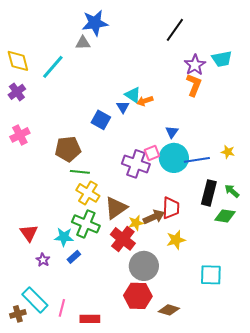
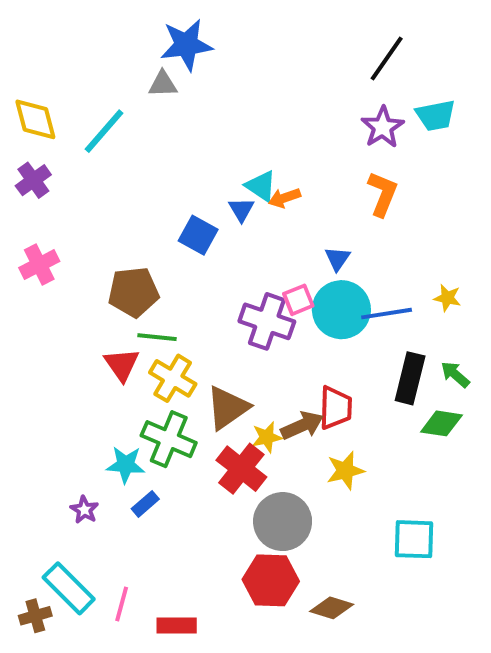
black line: (175, 30) -> (387, 58), moved
orange L-shape: (194, 85) -> (383, 194), moved
red triangle: (29, 233) -> (122, 365), moved

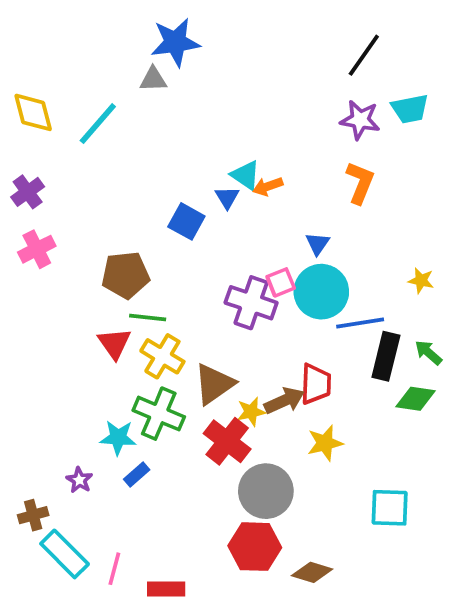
purple star: (383, 127) -> (360, 120), turned -30
purple cross: (33, 180) -> (28, 192), moved
blue line: (387, 314) -> (360, 323), moved
brown cross: (35, 616) -> (33, 515), moved

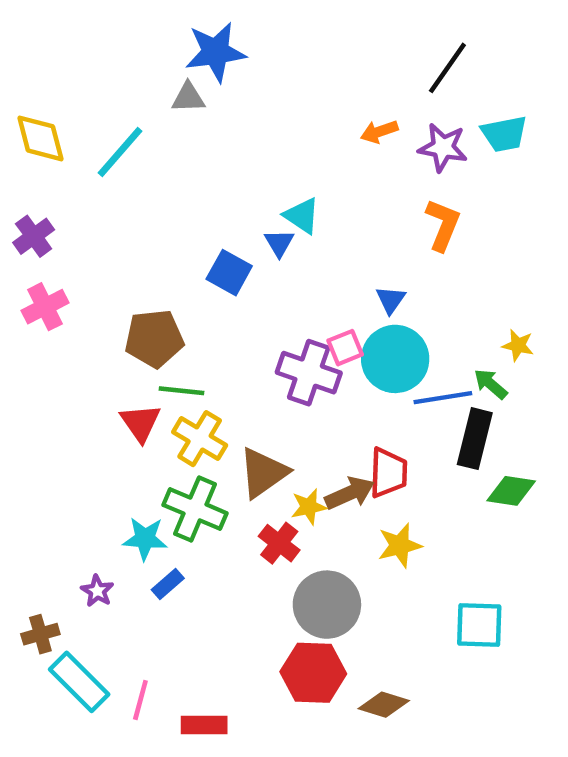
orange arrow: (268, 186) -> (379, 132), moved
green arrow: (428, 353) -> (491, 384), moved
red cross: (227, 441) -> (279, 543), size x0.7

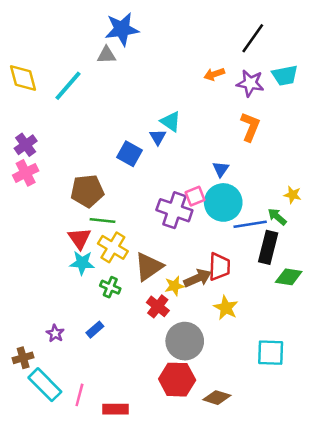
purple cross: (34, 236) -> (26, 145), moved
green cross: (195, 509) -> (110, 287), size x0.6
cyan star: (145, 539) -> (82, 263), moved
yellow star: (400, 545) -> (226, 308), turned -30

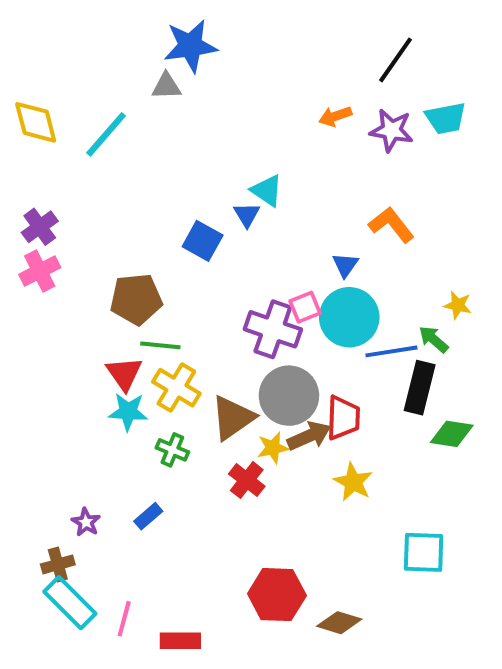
orange L-shape: (250, 127) -> (391, 225), moved, turned -60
gray circle: (185, 341) -> (289, 396), moved
brown cross: (23, 358) -> (58, 564), moved

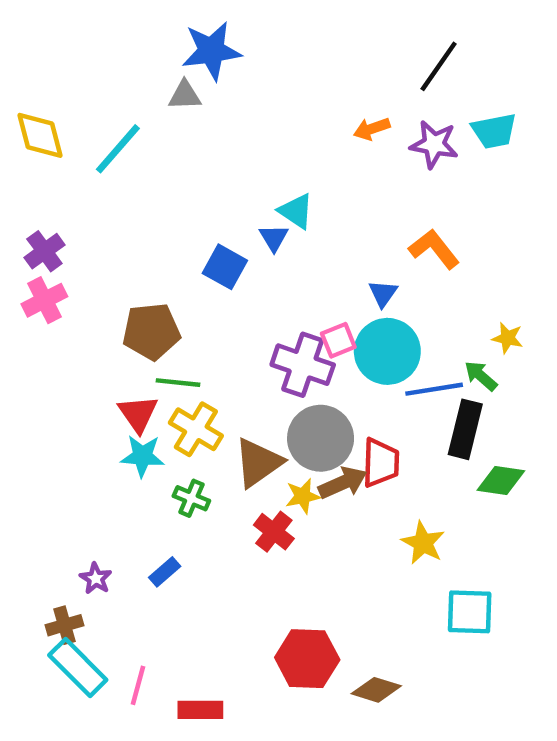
yellow star: (353, 482) -> (423, 543), moved

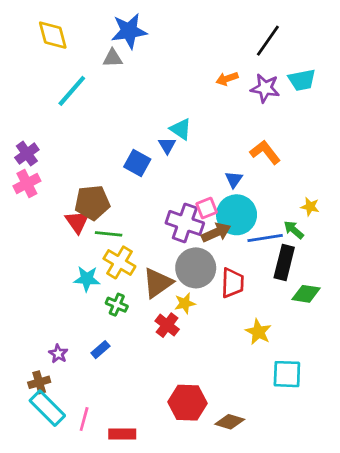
yellow diamond: (40, 135) -> (53, 35), moved
red triangle: (138, 414) -> (77, 222), moved
brown arrow: (343, 483) -> (216, 233), moved

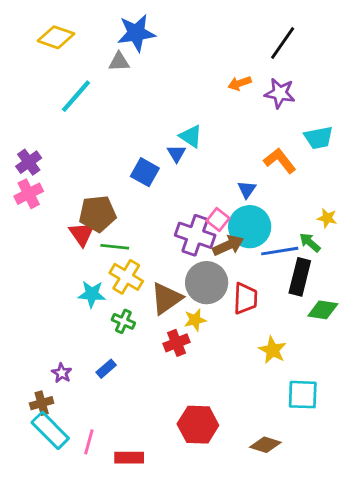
yellow diamond: (53, 35) -> (56, 37), turned -56
cyan trapezoid: (302, 80) -> (318, 138), moved
pink square: (207, 208) -> (218, 220), turned -30
red cross: (167, 325) -> (176, 343), turned 30
brown diamond: (230, 422) -> (265, 445), moved

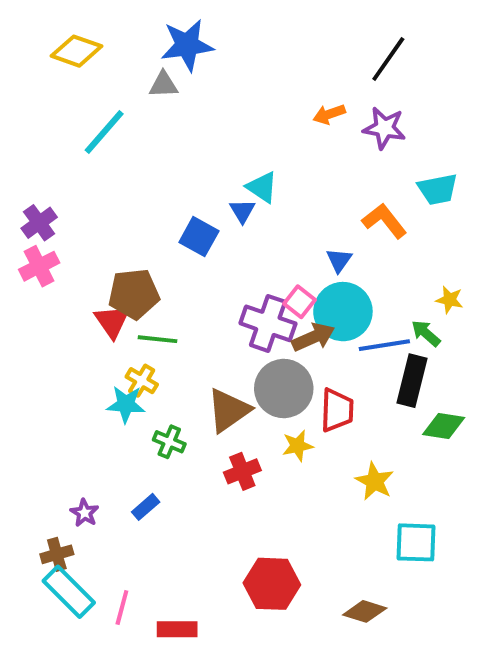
yellow cross: (126, 277) -> (142, 381), moved, size x0.7
yellow star: (195, 320) -> (298, 446), moved

